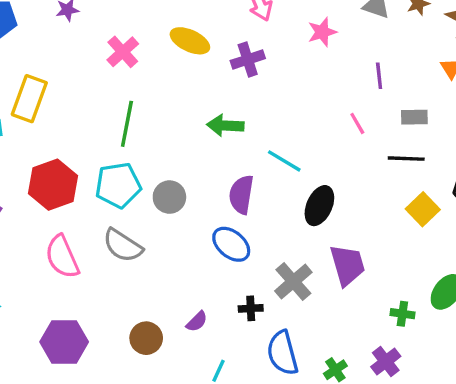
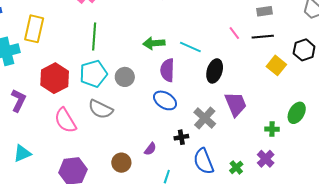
pink line: (357, 123) -> (234, 33), moved
green arrow: (225, 126) -> (154, 43), moved

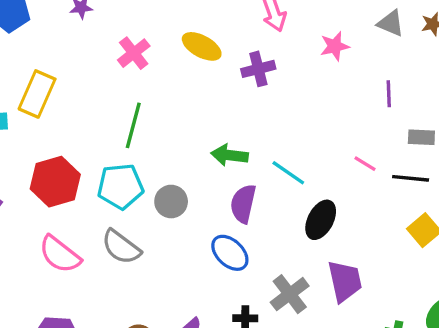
pink line: (234, 33) -> (365, 164), turned -32
pink semicircle: (65, 120) -> (60, 254), turned -32

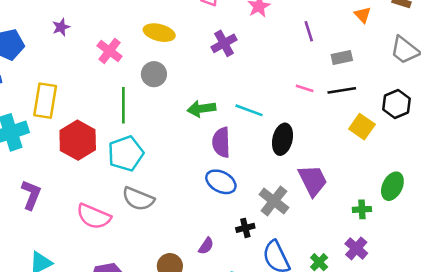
purple cross: (258, 69) -> (224, 43), moved
red hexagon: (55, 182) -> (78, 140), moved
gray circle: (171, 202) -> (154, 74), moved

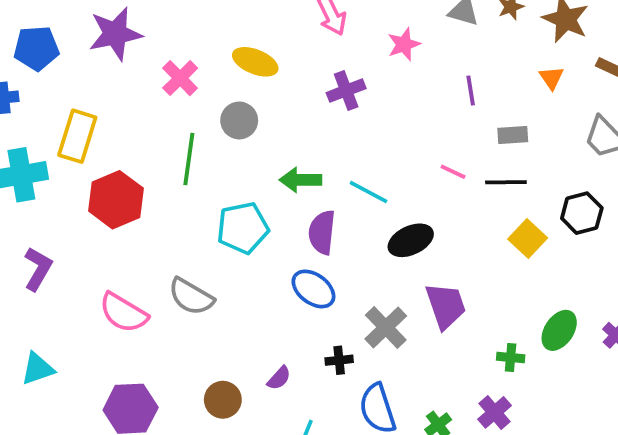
purple star: (61, 27) -> (115, 34), size x2.0
black ellipse: (283, 139) -> (411, 240), turned 44
cyan pentagon: (126, 154) -> (243, 228), moved

